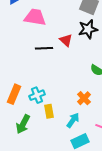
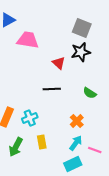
black line: (44, 48) -> (52, 89), moved
yellow rectangle: (49, 111) -> (42, 142), moved
cyan arrow: (73, 120) -> (76, 143), moved

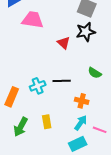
black line: (52, 89) -> (62, 81), moved
cyan cross: (30, 118) -> (38, 86), moved
orange cross: (77, 121) -> (82, 101), turned -32

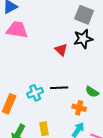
pink trapezoid: (33, 20) -> (17, 30), moved
green semicircle: (95, 73) -> (92, 92), moved

